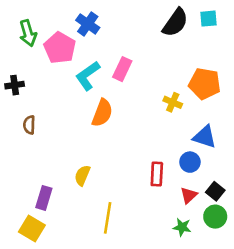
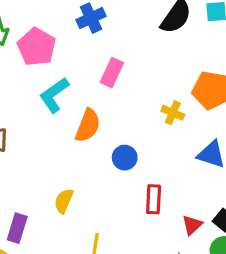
blue cross: (88, 24) -> (91, 18), moved, turned 30
cyan L-shape: (88, 76) -> (54, 95), moved
blue circle: (190, 162) -> (125, 158), moved

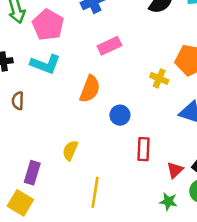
pink rectangle: (112, 73) -> (109, 46), turned 40
cyan L-shape: (54, 95) -> (45, 64), moved, turned -124

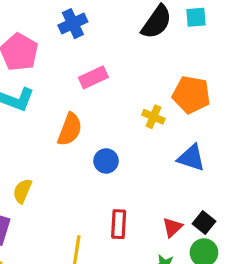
red rectangle: (144, 149) -> (119, 224), moved
yellow semicircle: (70, 150) -> (22, 191), moved

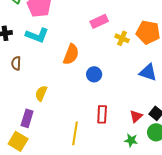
pink rectangle: (93, 77) -> (99, 21), moved
yellow cross: (153, 117) -> (122, 38), moved

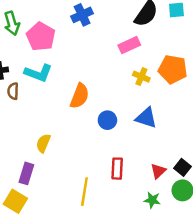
pink rectangle: (99, 21) -> (129, 45), moved
brown semicircle: (16, 63) -> (13, 91), moved
blue triangle: (148, 72) -> (146, 118), moved

